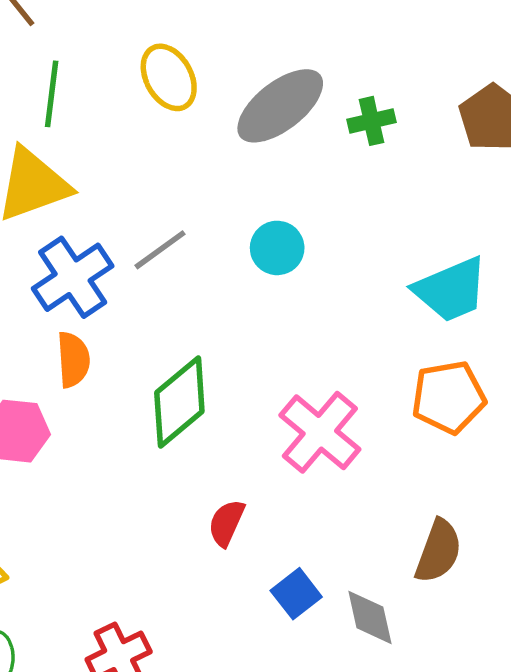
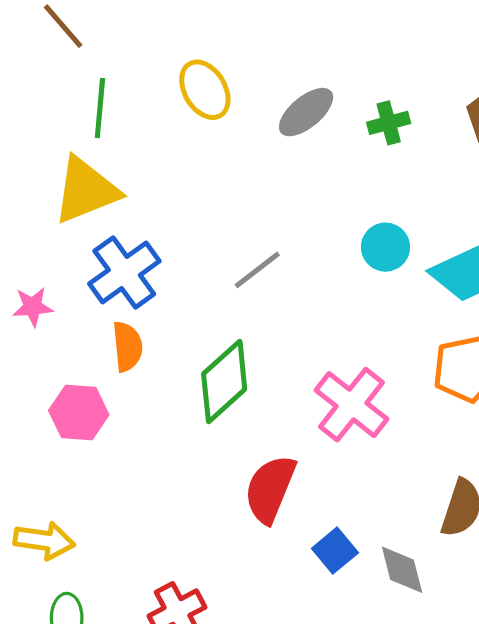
gray ellipse: (280, 106) -> (306, 112), size x0.7
cyan circle: (277, 248) -> (386, 247), moved
gray line: (160, 250) -> (257, 270), moved
red semicircle: (226, 523) -> (270, 489), size x1.6

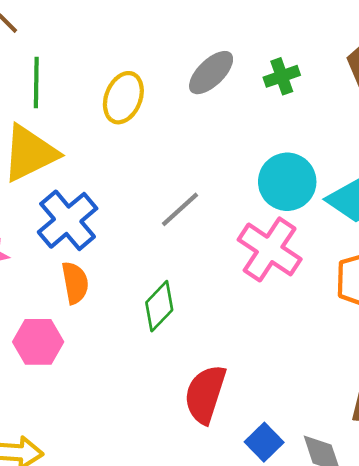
yellow ellipse: (205, 90) -> (123, 98), moved, turned 57
cyan circle: (386, 247) -> (287, 182), size x1.4
green diamond: (224, 382) -> (159, 306), size x0.7
pink cross: (352, 405) -> (270, 249), moved

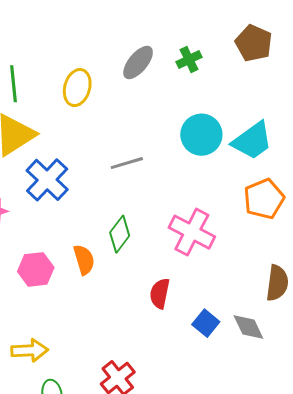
gray line: (180, 209) -> (127, 163), turned 32
pink cross: (270, 249) -> (192, 232), moved
orange semicircle: (75, 283) -> (84, 260), moved
red semicircle: (205, 394) -> (160, 293), size x0.7

